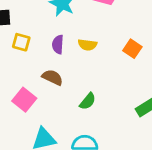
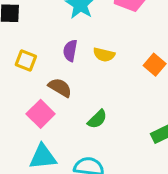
yellow square: (21, 42) -> (26, 60), moved
pink square: (24, 100) -> (41, 114), moved

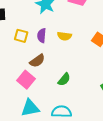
yellow square: (26, 60) -> (21, 36), moved
brown semicircle: (60, 88) -> (37, 61), turned 119

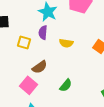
purple semicircle: (42, 36) -> (43, 33), moved

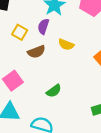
brown semicircle: (40, 67) -> (36, 52), moved

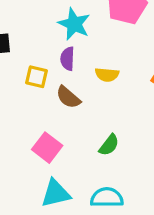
brown semicircle: (36, 52) -> (68, 97), turned 78

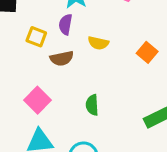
brown semicircle: (68, 97) -> (62, 58), turned -60
green semicircle: (109, 145) -> (92, 105), turned 132

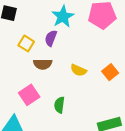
yellow semicircle: (98, 43) -> (78, 70), moved
pink square: (38, 100) -> (29, 95), moved

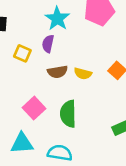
brown semicircle: (43, 64) -> (58, 72), moved
green semicircle: (59, 105) -> (68, 114), size x1.5

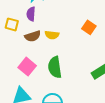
brown semicircle: (58, 72) -> (33, 36), moved
yellow semicircle: (83, 74) -> (52, 35), moved

